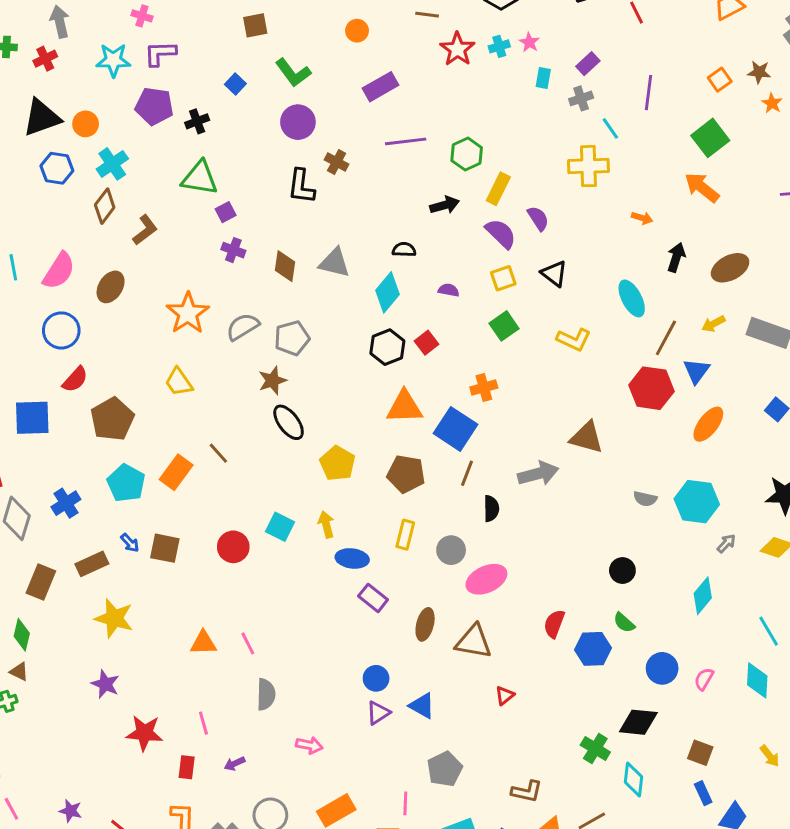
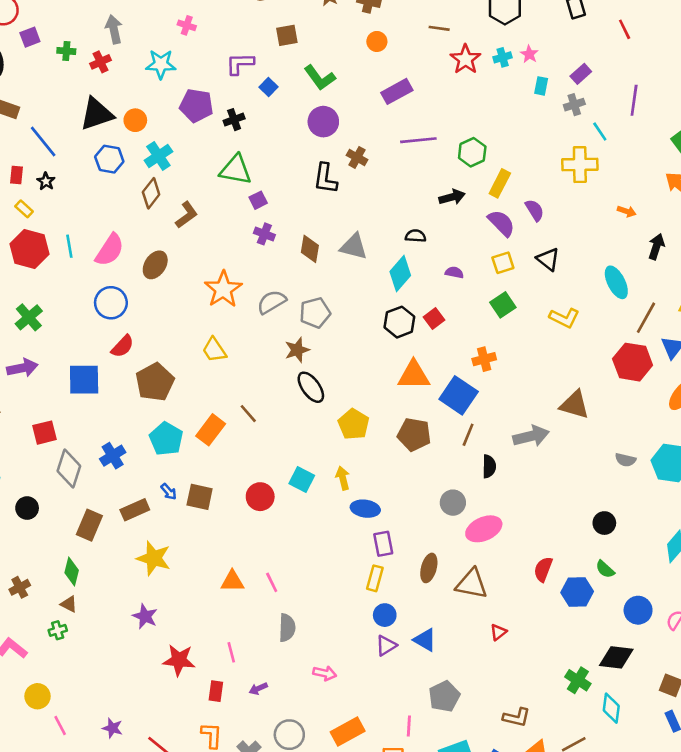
purple L-shape: (160, 53) -> (240, 64), moved
yellow rectangle: (405, 535) -> (375, 578), moved
purple rectangle: (373, 598) -> (383, 544), turned 40

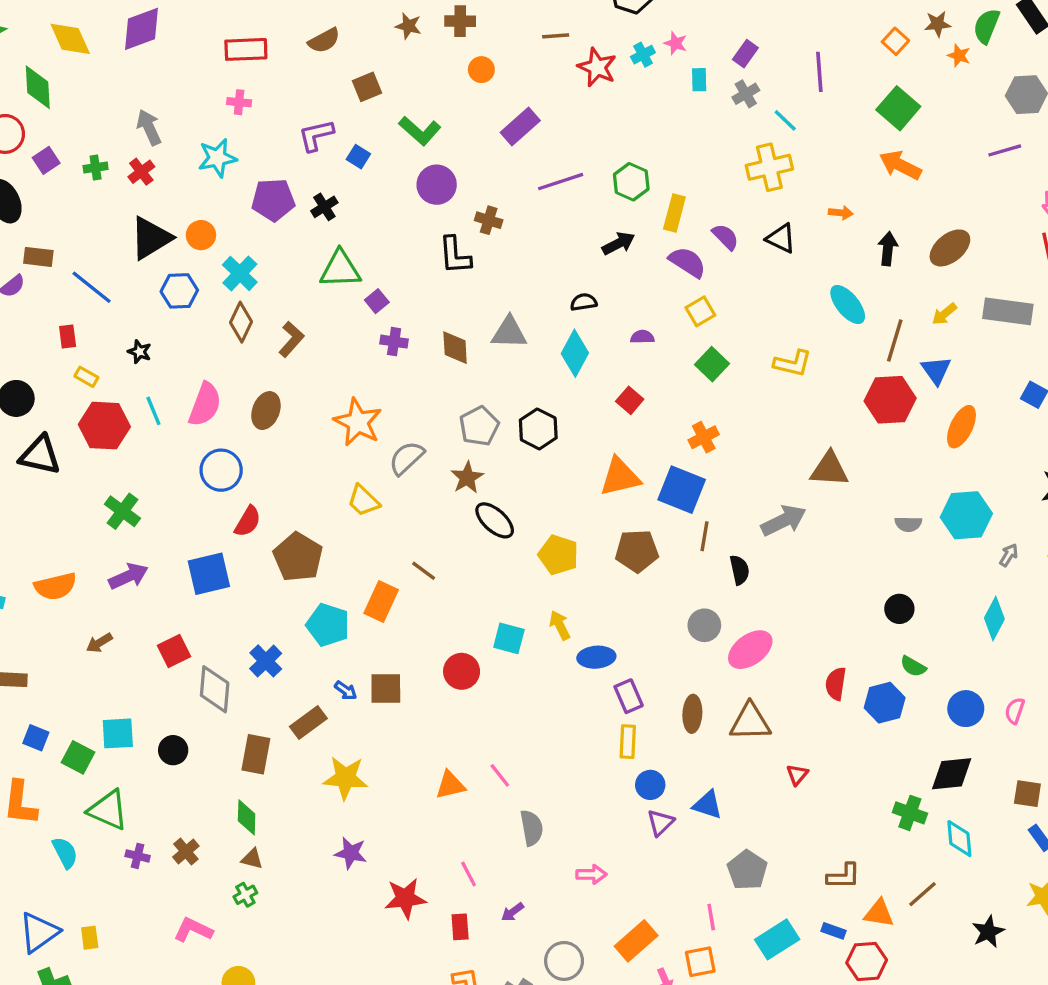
black star: (46, 181) -> (140, 352), moved
black triangle: (548, 259) -> (781, 238), moved
gray semicircle: (272, 302) -> (406, 458), moved
black hexagon: (399, 322) -> (538, 429), moved

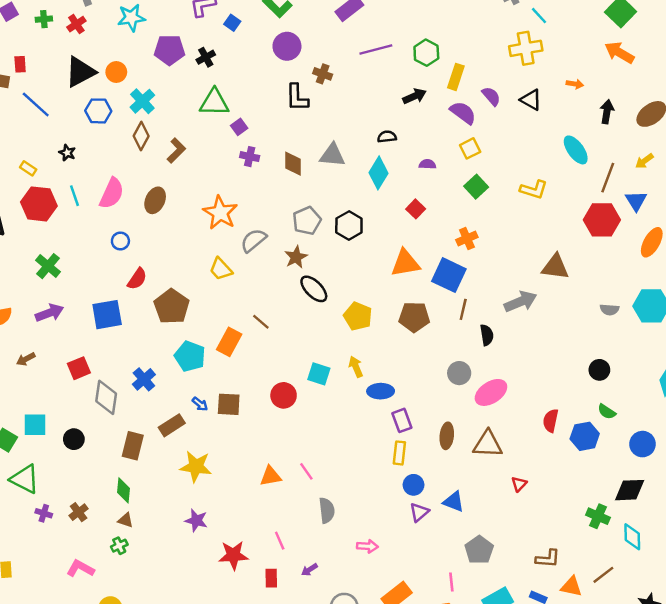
red rectangle: (68, 337) -> (20, 64), moved
blue circle: (221, 470) -> (120, 241), size x0.6

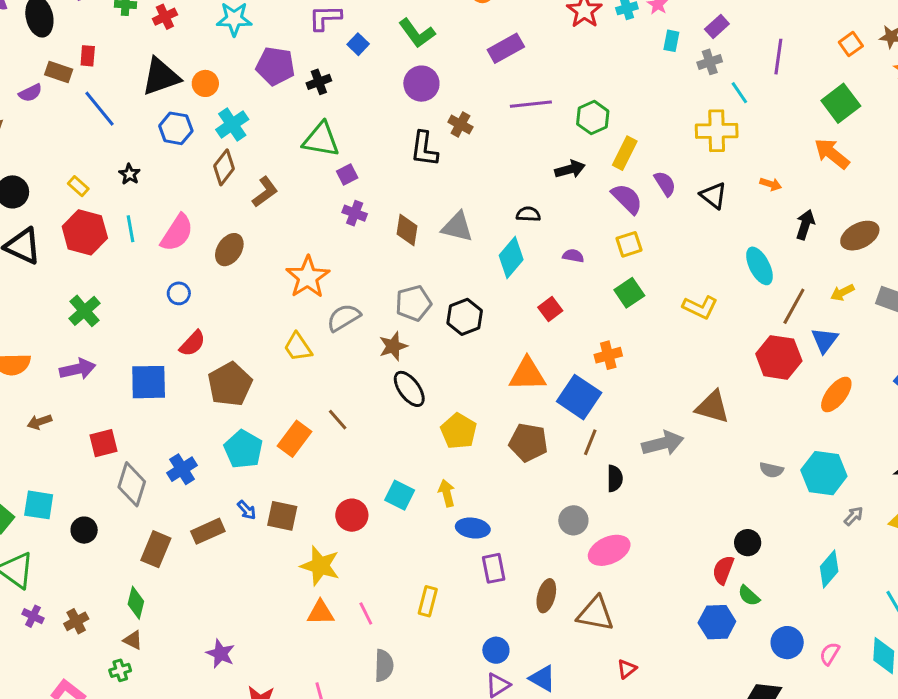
red semicircle: (551, 421) -> (723, 570), moved
yellow rectangle: (399, 453) -> (428, 601), moved
yellow star: (196, 467) -> (320, 566), moved

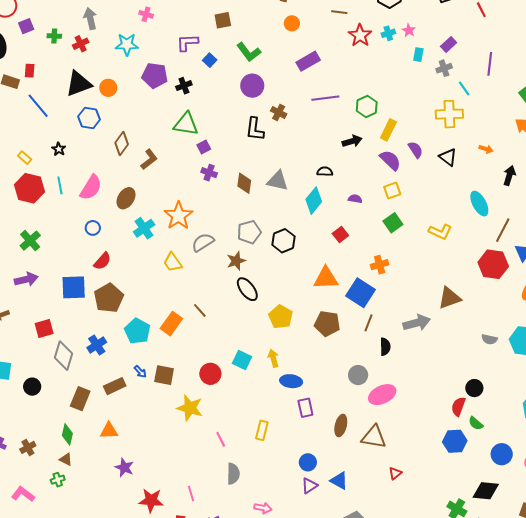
cyan cross: (232, 124) -> (144, 228), moved
brown pentagon: (230, 384) -> (109, 298), moved
brown triangle: (712, 407) -> (449, 298), turned -35
orange triangle: (321, 613) -> (109, 431), moved

